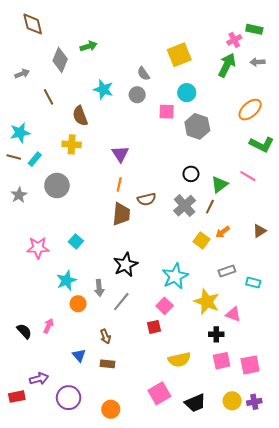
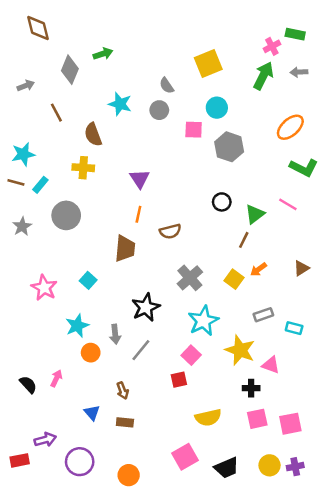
gray cross: (185, 206) -> (190, 278), moved
brown trapezoid: (121, 214) -> (125, 248), moved
pink star: (38, 248) -> (44, 288), turned 30

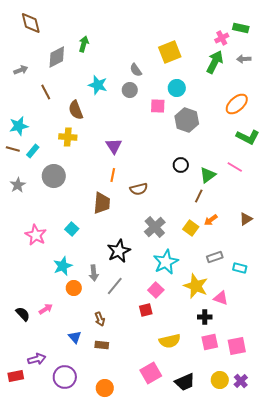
green arrow: (103, 54) -> (84, 44), turned -56
gray diamond: (70, 70) -> (57, 57), turned 40
pink arrow: (56, 378) -> (46, 309), turned 32
purple cross: (295, 467) -> (241, 381), turned -32

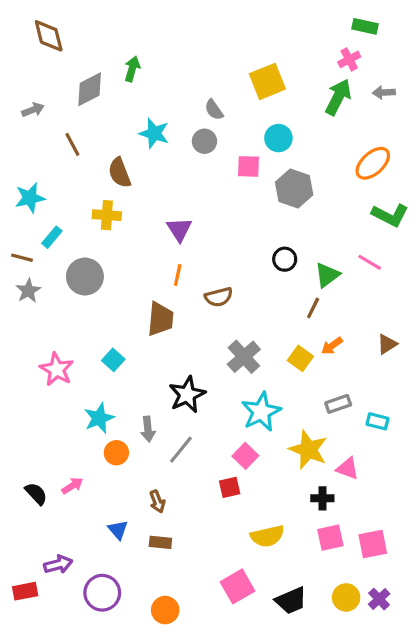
green rectangle: (241, 28) -> (365, 26), moved
brown line: (13, 149) -> (22, 258), moved

